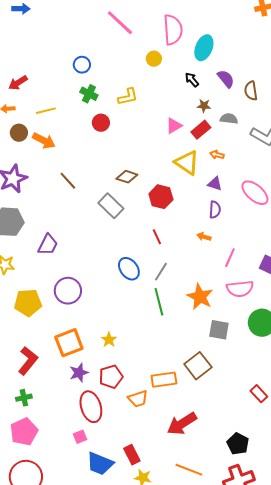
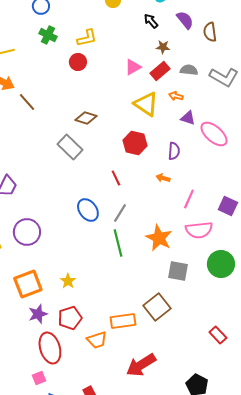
gray semicircle: (229, 119) -> (189, 70), moved
red circle: (101, 123) -> (78, 62), moved
brown line: (68, 181) -> (27, 102), moved
purple triangle: (215, 184) -> (188, 118), moved
red hexagon: (161, 197) -> (135, 143), moved

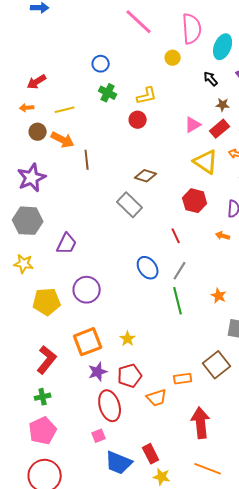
brown line: (27, 102) -> (87, 160), turned 36
orange star: (159, 238) -> (219, 296), size x0.6
orange rectangle: (123, 321) -> (183, 379), size x0.7
red arrow: (141, 365) -> (201, 423), turned 116

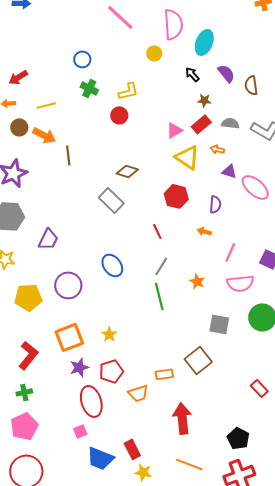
pink triangle: (193, 125) -> (174, 130), moved
blue ellipse: (148, 268) -> (112, 265), moved
orange star: (219, 296) -> (197, 281), moved

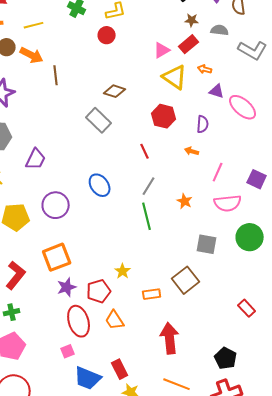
gray semicircle: (230, 123) -> (220, 30), moved
yellow star: (109, 334) -> (123, 271), moved
orange trapezoid: (138, 393) -> (115, 320), moved, turned 75

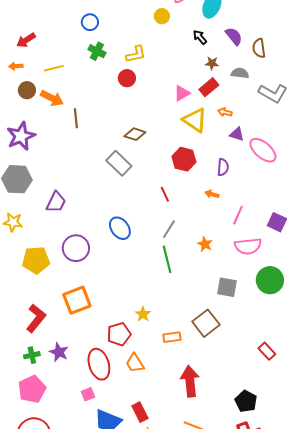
purple star: (67, 287) -> (59, 352), moved, turned -30

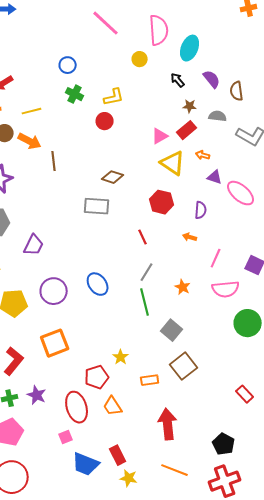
gray rectangle: (119, 163) -> (97, 206), turned -40
blue ellipse: (120, 228) -> (98, 284), moved
gray square: (227, 287) -> (172, 330), moved, turned 30

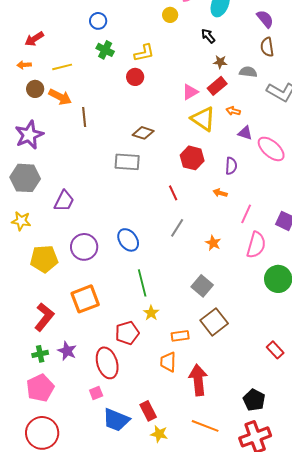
purple semicircle: (212, 79) -> (265, 19), moved
pink semicircle: (226, 289) -> (256, 245), turned -68
green line: (145, 302) -> (142, 283), moved
orange trapezoid: (113, 406) -> (168, 362), moved, turned 35

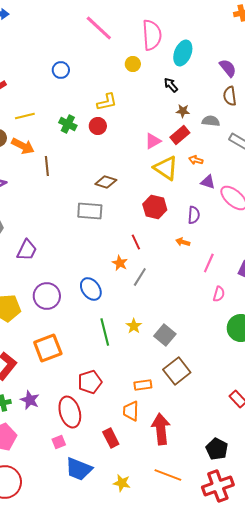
green cross: (105, 50) -> (68, 124), moved
orange star: (213, 243) -> (120, 263), moved
pink semicircle: (256, 245) -> (219, 294), size x0.6
yellow star: (151, 313) -> (134, 326), moved
red rectangle: (148, 411) -> (111, 438), moved

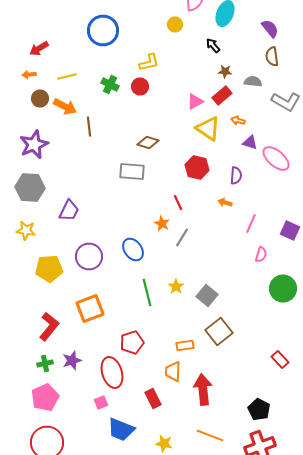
blue circle: (61, 70) -> (103, 30), size x1.8
purple star: (30, 400) -> (72, 360), turned 30

